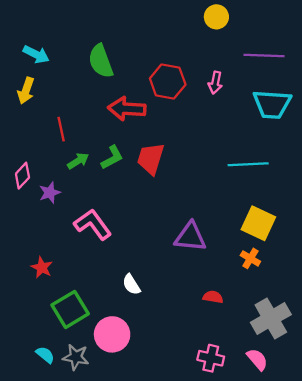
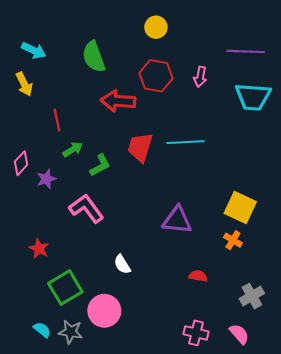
yellow circle: (216, 17) -> (156, 27), moved
yellow arrow: (26, 91) -> (24, 84), turned -45
green L-shape: (112, 157) -> (100, 165), moved
cyan line: (248, 164) -> (185, 142), moved
gray cross: (271, 319) -> (252, 296), size x0.7

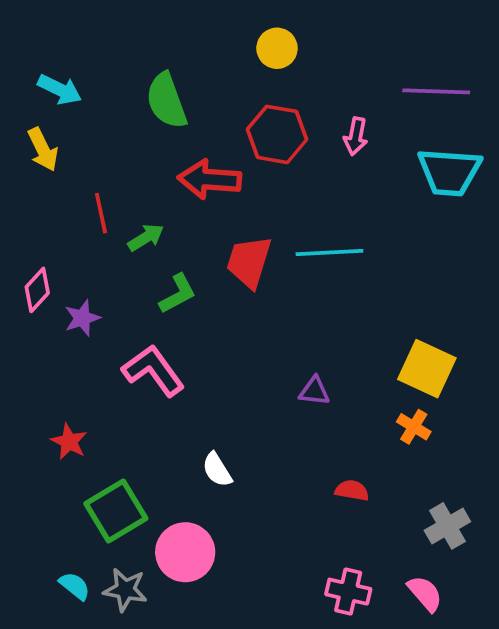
green arrow: (73, 149) -> (146, 237), moved
purple triangle: (177, 220) -> (314, 391), size x0.6

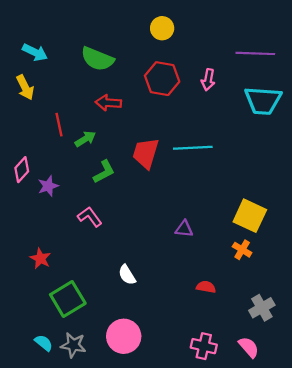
green semicircle: (166, 101) -> (97, 59), turned -48
red arrow: (210, 179) -> (108, 103), moved, size x0.7
pink L-shape: (153, 370) -> (90, 217), size x0.7
pink circle: (185, 552) -> (124, 336), moved

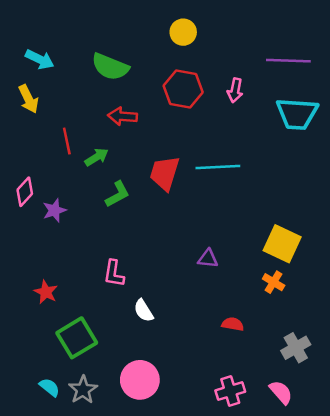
pink L-shape: (90, 217) -> (114, 273), moved, turned -135
gray star: (73, 345) -> (83, 390), turned 30
pink cross: (204, 346) -> (230, 391), turned -30

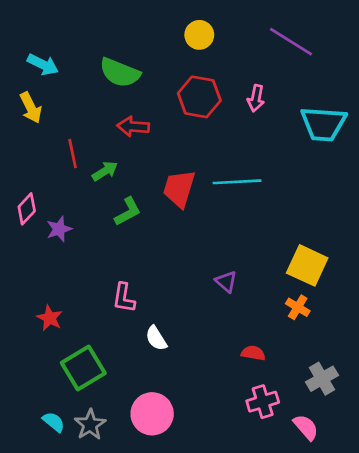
purple line: (288, 61) -> (291, 42), moved, turned 30
purple triangle: (208, 259) -> (226, 282), turned 35
pink cross: (230, 391) -> (263, 402), moved

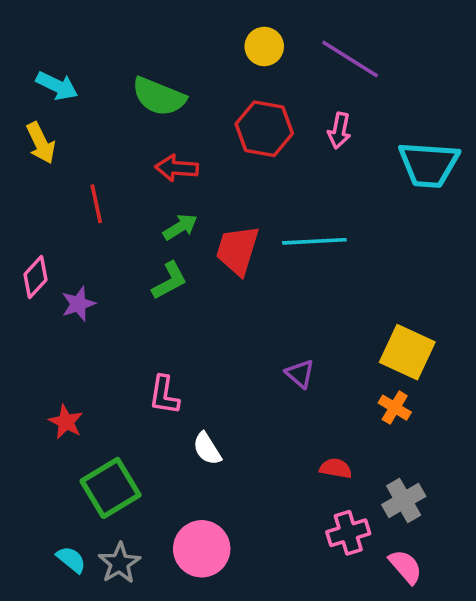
purple line: (291, 42) -> (350, 59), moved
green arrow: (105, 171) -> (180, 227), moved
gray cross: (322, 379) -> (404, 501), moved

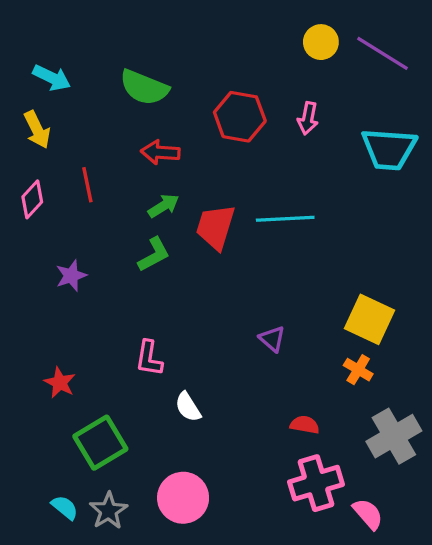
yellow circle: (264, 46) -> (321, 42), moved
purple line: (350, 59) -> (383, 53), moved
pink diamond: (35, 277) -> (32, 199), moved
gray cross: (404, 501) -> (394, 436), moved, size x1.4
pink cross: (348, 533) -> (316, 483), size x1.4

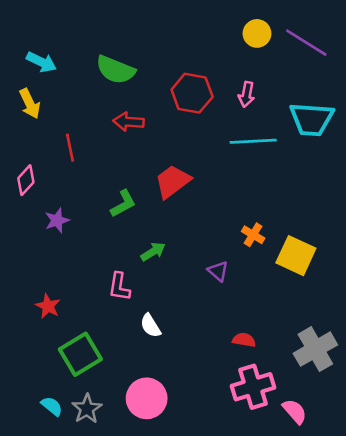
pink diamond: (32, 199) -> (26, 180), moved
green arrow: (164, 206) -> (153, 252), moved
cyan line: (285, 219) -> (253, 141), moved
red trapezoid: (215, 227) -> (173, 181), turned 36
orange cross: (358, 370) -> (253, 235), moved

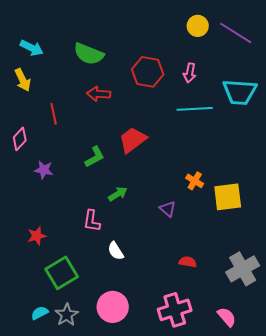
purple star: (57, 220) -> (44, 170), turned 30
yellow square: (296, 256) -> (228, 197), turned -32
red star: (48, 306) -> (37, 236), turned 30
pink cross: (253, 387) -> (175, 310), moved
cyan semicircle: (52, 406) -> (40, 313), turned -66

